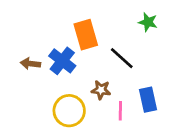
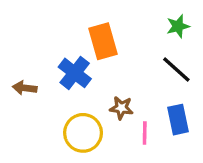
green star: (148, 22) -> (178, 26), turned -30
black line: (122, 58) -> (176, 70), moved
brown arrow: (30, 64) -> (25, 88), moved

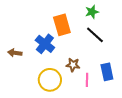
green star: (178, 26) -> (92, 12), moved
black line: (176, 70) -> (95, 35), moved

